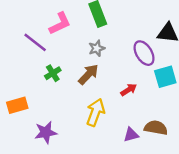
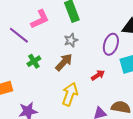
purple ellipse: (144, 53) -> (111, 44), turned 50

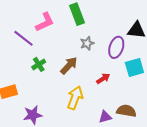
gray star: (71, 40) -> (87, 43), moved

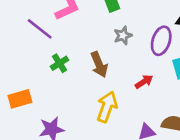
brown arrow: (69, 65) -> (99, 65), turned 114

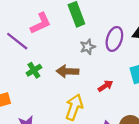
purple ellipse: (161, 41) -> (114, 39), moved
brown arrow: (99, 65) -> (67, 71), turned 115

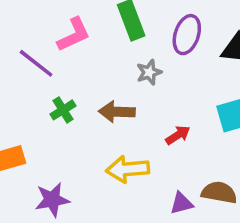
purple ellipse: (114, 39) -> (187, 35), moved
yellow arrow: (74, 107) -> (128, 169), turned -115

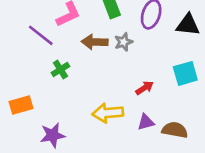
brown arrow: (117, 112) -> (95, 42), moved
purple triangle: (181, 203) -> (146, 122), moved

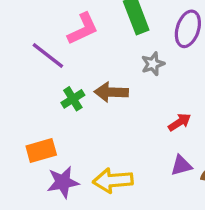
brown arrow: (95, 42) -> (111, 92), moved
orange rectangle: (21, 105) -> (41, 150), moved
yellow arrow: (108, 113) -> (113, 180), moved

